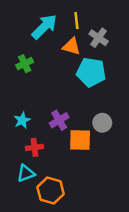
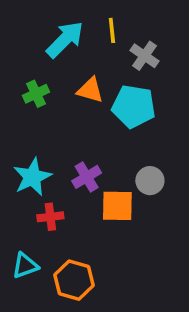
orange triangle: (71, 46) -> (90, 90), moved
cyan star: (22, 120) -> (32, 177), size x1.5
cyan triangle: (26, 173) -> (25, 266), moved

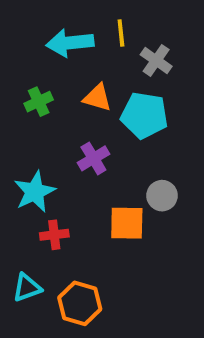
cyan arrow: (65, 39) -> (70, 43), turned -141
purple cross: (87, 177) -> (93, 158), moved

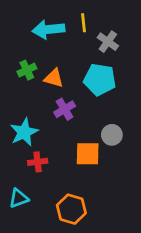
orange triangle: (97, 98) -> (54, 78), moved
orange hexagon: (80, 303) -> (71, 209), moved

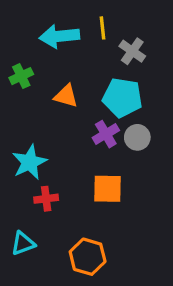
green cross: (27, 70) -> (21, 76), moved
purple cross: (65, 109) -> (106, 134), moved
gray circle: (112, 135) -> (137, 137), moved

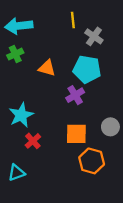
cyan arrow: (59, 36) -> (19, 26), moved
gray circle: (137, 137) -> (110, 127), moved
red cross: (46, 199) -> (33, 141), turned -35
orange hexagon: (88, 257) -> (92, 161), moved

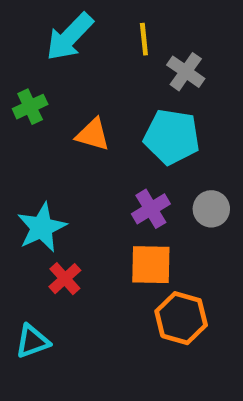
cyan arrow: (19, 26) -> (70, 37), moved, turned -40
purple cross: (75, 95) -> (151, 209), moved
gray circle: (110, 127) -> (211, 209), moved

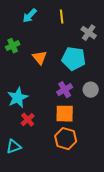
cyan arrow: (70, 37) -> (30, 16), size x0.7
gray cross: (186, 72) -> (89, 33), moved
orange triangle: (93, 134) -> (40, 58), turned 35
orange hexagon: (181, 318) -> (66, 139), moved

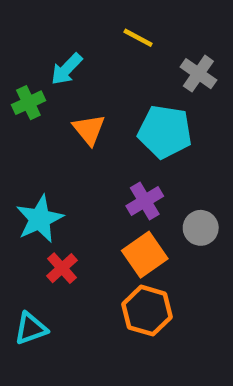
cyan arrow: (30, 16) -> (67, 69), moved
yellow line: (62, 17) -> (138, 38), turned -56
gray circle: (91, 90) -> (201, 228), moved
orange square: (65, 114) -> (145, 255), turned -36

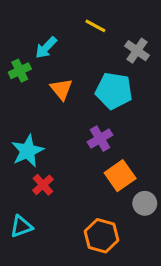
gray circle: (201, 228) -> (145, 203), moved
orange square: (145, 255) -> (120, 176), moved
orange hexagon: (147, 311) -> (102, 236), moved

